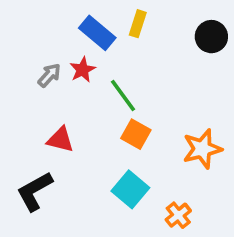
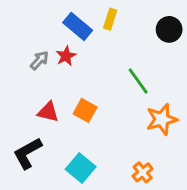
green line: (123, 95) -> (138, 81), moved
orange square: (136, 134) -> (85, 110), moved
cyan square: (130, 189) -> (81, 168), moved

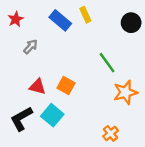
yellow rectangle: (110, 19) -> (85, 15), turned -42
red star: (66, 56) -> (16, 19), moved
cyan square: (81, 168) -> (52, 115), moved

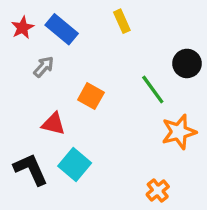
blue rectangle: (60, 20) -> (62, 29), moved
black circle: (131, 23) -> (187, 63), moved
orange square: (66, 85) -> (91, 96), moved
black L-shape: (21, 119) -> (31, 169), turned 95

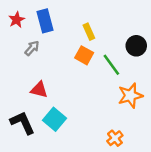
yellow rectangle: (122, 21) -> (89, 32), moved
blue rectangle: (62, 29) -> (45, 21), turned 35
orange square: (91, 96) -> (84, 55), moved

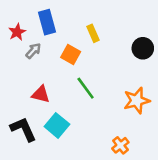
red star: (17, 20) -> (17, 32), moved
orange square: (84, 55) -> (71, 54), moved
green line: (111, 65) -> (86, 88), moved

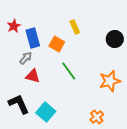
blue rectangle: (47, 22) -> (33, 38), moved
gray arrow: (33, 51) -> (26, 58), moved
cyan square: (57, 125) -> (46, 112), moved

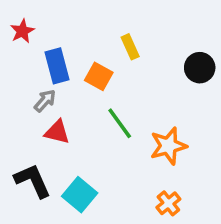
red star: (14, 26) -> (22, 31), moved
orange star: (110, 81) -> (168, 146), moved

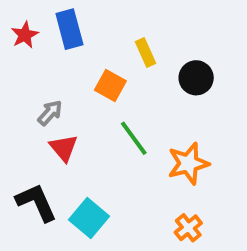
blue rectangle: (57, 66) -> (69, 29), moved
black circle: (200, 68) -> (196, 78), moved
red triangle: (57, 132) -> (64, 148), turned 36

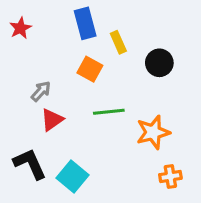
blue rectangle: (69, 29) -> (85, 23), moved
green line: (134, 138) -> (109, 112), turned -60
red triangle: (64, 148) -> (52, 120), turned 35
orange cross: (188, 228) -> (170, 176), moved, turned 30

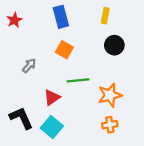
yellow rectangle: (118, 42) -> (105, 16), moved, turned 35
red triangle: (52, 120) -> (52, 97), moved
orange cross: (170, 176) -> (110, 125), moved

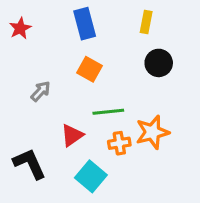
orange cross: (110, 125) -> (119, 143), moved
cyan square: (52, 127) -> (91, 176), moved

